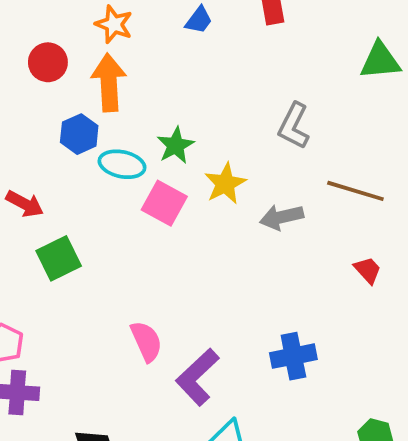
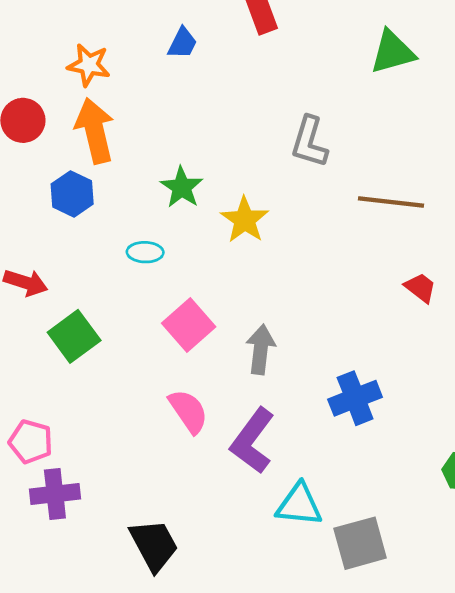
cyan ellipse: (122, 164) -> (145, 252), moved, size x0.7
pink square: (164, 203) -> (189, 325), moved, turned 30
gray arrow: (281, 217) -> (261, 349), moved, turned 120

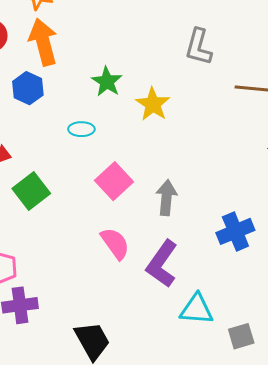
gray square: (360, 543) -> (241, 336), size x0.7

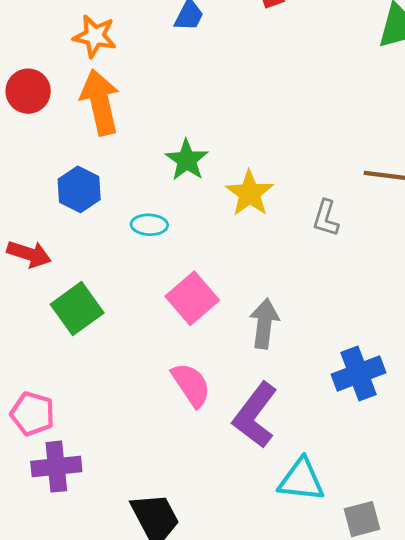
gray L-shape: (199, 47) -> (326, 218), moved, size x0.7
blue hexagon: (28, 88) -> (79, 189), moved

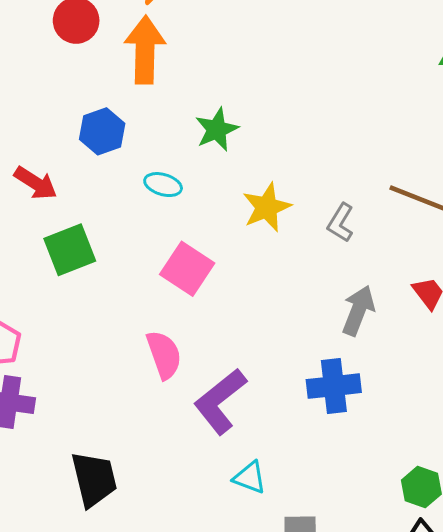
yellow star: (250, 193) -> (267, 207), moved
pink square: (192, 298) -> (187, 269), turned -30
gray arrow: (264, 324) -> (358, 310), moved
cyan triangle: (301, 480) -> (250, 478), size x0.7

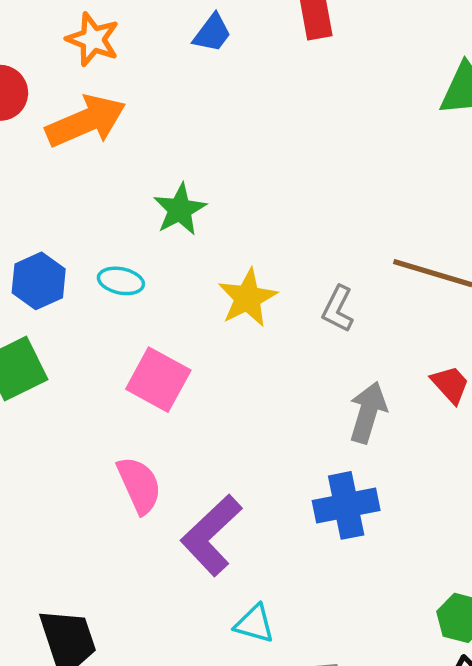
orange arrow: (145, 50) -> (86, 121), turned 70
blue hexagon: (102, 131) -> (39, 281), moved

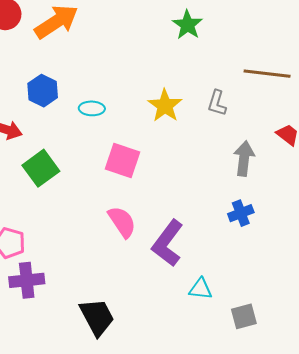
green star: (180, 209) -> (187, 25), moved
blue hexagon: (39, 281) -> (43, 91), moved
blue cross: (346, 505) -> (241, 213), size x0.7

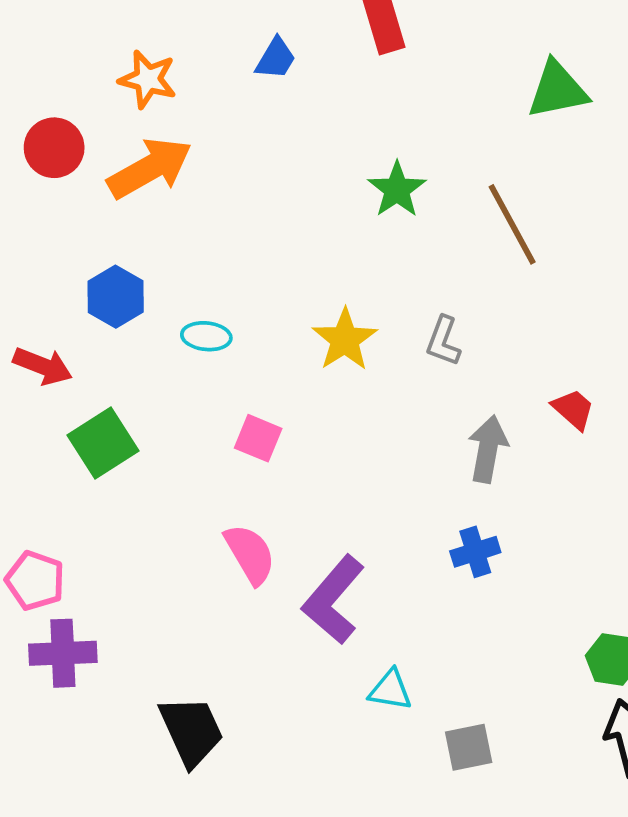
brown line: (267, 74) -> (512, 224), moved, turned 51
pink square: (123, 160) -> (258, 438), size x0.7

